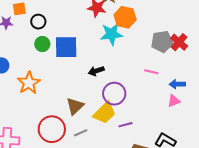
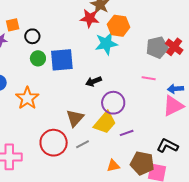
pink triangle: (174, 101) -> (173, 106), size x1.6

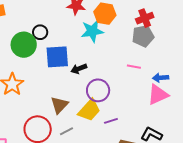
black circle: (32, 36) -> (40, 32), moved
red cross: (174, 47) -> (145, 18), moved, turned 30
green circle: (38, 58) -> (24, 45), size x1.6
blue square: (62, 60) -> (57, 57), moved

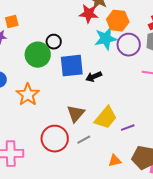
purple circle: (98, 90) -> (129, 45), moved

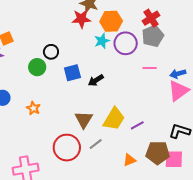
cyan star: (106, 39) -> (102, 41), size x0.7
green circle: (38, 55) -> (37, 67), size x0.7
blue square: (72, 66) -> (72, 73), size x0.7
orange star: (28, 95) -> (33, 108), size x0.6

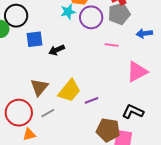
black circle: (51, 52) -> (16, 16), size x1.5
blue arrow: (178, 74) -> (144, 33), moved
orange triangle: (129, 160) -> (29, 134), moved

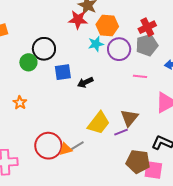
brown triangle: (39, 87) -> (129, 118), moved
orange triangle: (29, 134) -> (66, 149), moved

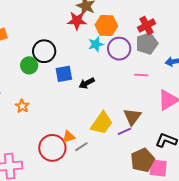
orange triangle: (66, 149) -> (69, 137), moved
brown pentagon: (138, 162) -> (143, 160), turned -30

